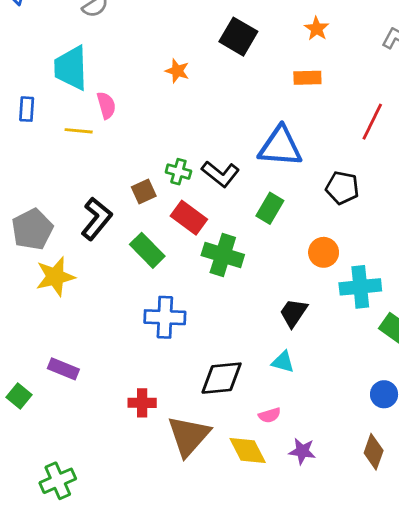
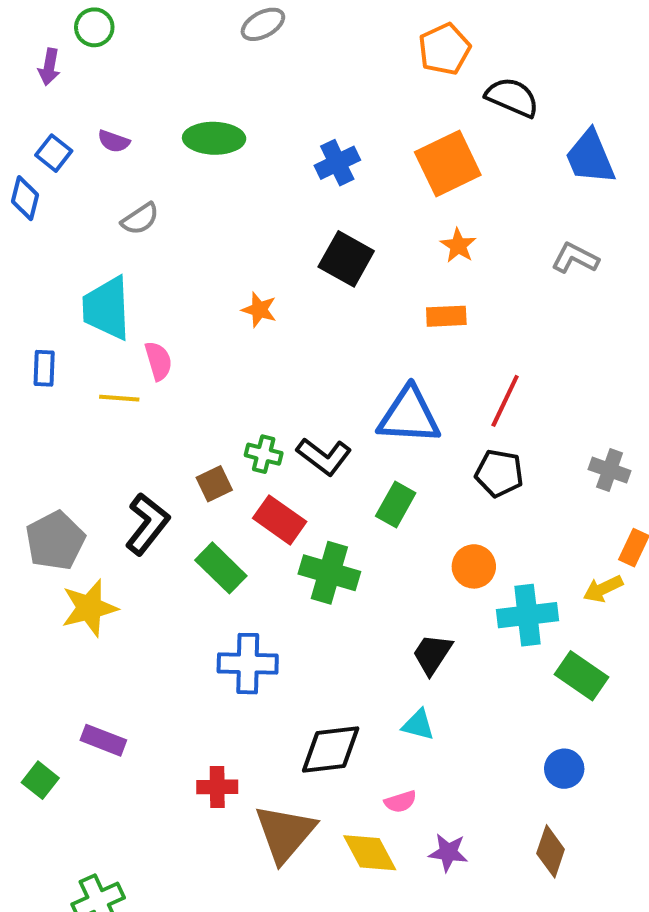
red line: (372, 122) -> (505, 401), moved

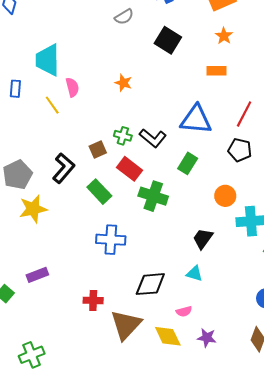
gray semicircle: (140, 219) -> (124, 17), moved
orange star: (259, 310) -> (123, 83), moved
yellow line: (119, 398) -> (52, 105), turned 48
purple rectangle: (103, 740) -> (37, 275), turned -45

